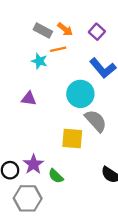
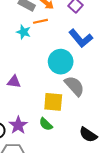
purple triangle: (29, 99) -> (14, 82), moved
green semicircle: (56, 176) -> (46, 124), moved

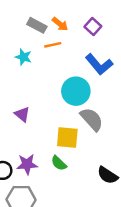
cyan star: (24, 32) -> (23, 57), moved
purple triangle: (14, 82) -> (22, 114), turned 32
purple star: (18, 125) -> (27, 164), turned 30

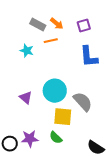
purple square: (93, 26) -> (84, 26), turned 32
blue L-shape: (99, 64) -> (89, 57), turned 35
cyan circle: (76, 91) -> (55, 91), moved

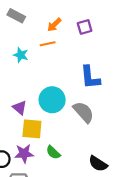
orange arrow: (57, 24) -> (54, 25), turned 96
gray rectangle: (38, 25) -> (16, 16), moved
blue L-shape: (89, 57) -> (90, 77), moved
yellow square: (63, 117) -> (32, 129), moved

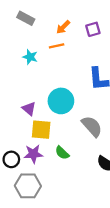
gray semicircle: (83, 112) -> (92, 126), moved

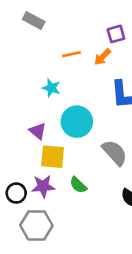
orange arrow: (63, 27) -> (102, 57), moved
cyan star: (30, 57) -> (51, 88), moved

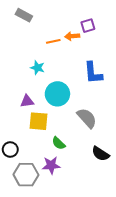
orange arrow: (102, 57) -> (72, 36), moved, turned 40
purple triangle: (38, 131) -> (27, 101), turned -48
purple star: (43, 186) -> (51, 165), moved

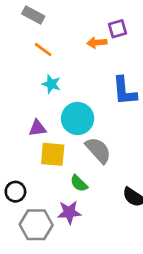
orange line: (53, 41) -> (43, 49), moved, turned 48
gray semicircle: (87, 118) -> (98, 150), moved

